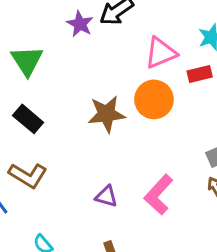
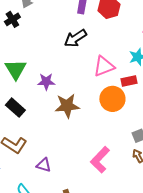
purple star: (80, 24) -> (46, 82), moved, turned -30
orange circle: (154, 99) -> (112, 99), moved
purple triangle: (106, 196) -> (44, 165), moved

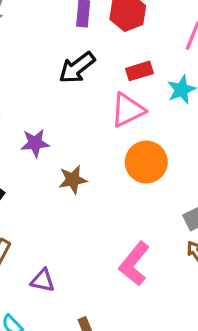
red rectangle: (129, 81) -> (140, 71), moved
brown star: (67, 106) -> (73, 180), size x0.7

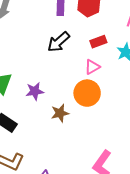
pink triangle: (128, 110) -> (92, 67), size x0.7
orange circle: (146, 162) -> (87, 93), moved

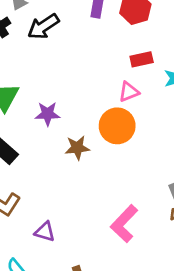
black arrow: (59, 42) -> (43, 26), moved

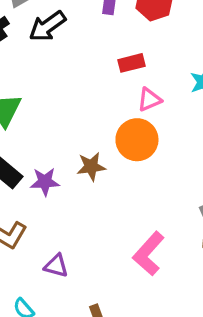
red rectangle: (142, 59) -> (132, 63), moved
purple star: (48, 114) -> (45, 182), moved

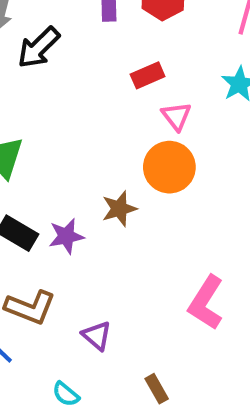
pink triangle: (149, 100) -> (176, 116), turned -35
purple triangle: (56, 266) -> (97, 336), turned 35

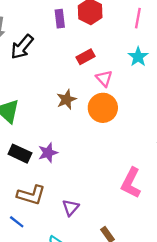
brown star: (119, 209) -> (66, 99), moved
purple triangle: (97, 336) -> (71, 208), turned 36

